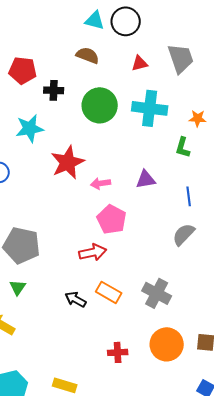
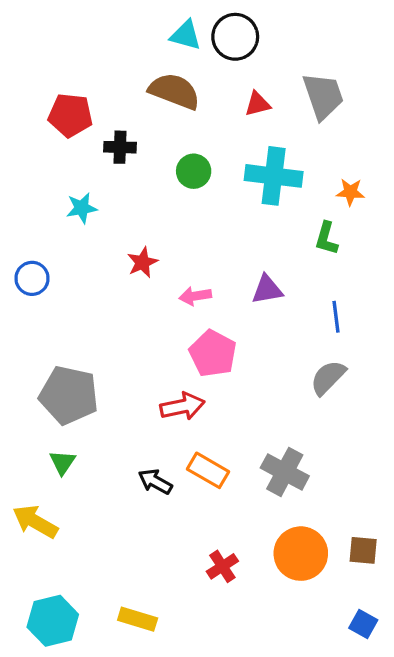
brown semicircle: (88, 55) -> (174, 91), size x1.4
green circle: (100, 105) -> (194, 171), size x0.6
cyan star: (30, 128) -> (82, 208), size x0.7
red star: (68, 162) -> (142, 262), size x0.6
red cross: (118, 352) -> (222, 566), turned -30

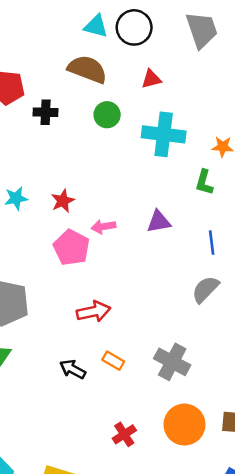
gray trapezoid: (323, 96) -> (202, 30), moved
green circle: (194, 171) -> (107, 115), moved
cyan star: (82, 208) -> (16, 198), moved
pink pentagon: (213, 354) -> (71, 247), moved
orange rectangle: (208, 470) -> (113, 361), size x0.7

